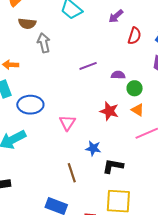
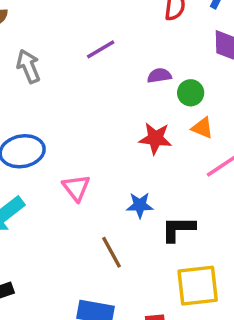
gray arrow: (44, 43) -> (28, 66), moved
purple line: (88, 66) -> (101, 49), moved
pink triangle: (67, 123) -> (76, 188), moved

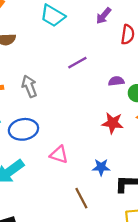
gray arrow: (28, 66) -> (29, 86), moved
pink triangle: (76, 188) -> (59, 155), turned -36

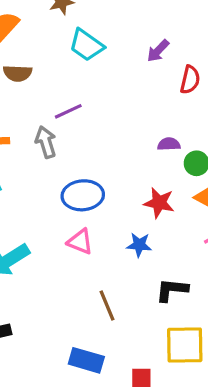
purple line: (77, 63) -> (68, 111), moved
blue ellipse: (23, 129) -> (83, 195), moved
blue star: (101, 167) -> (139, 245), moved

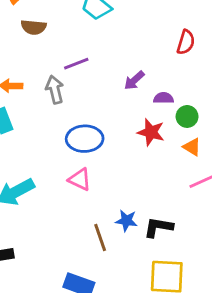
purple arrow: (158, 51) -> (134, 80), moved
red star: (159, 203) -> (151, 132), moved
blue star: (139, 245) -> (126, 221), moved

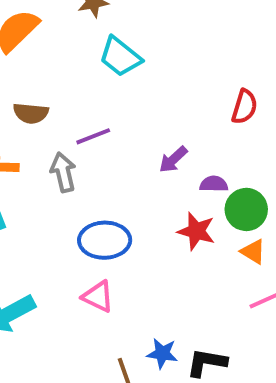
brown semicircle: (34, 27) -> (31, 113), moved
green circle: (187, 116) -> (246, 209), size x1.4

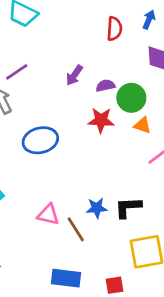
pink triangle: (98, 297) -> (48, 215), moved

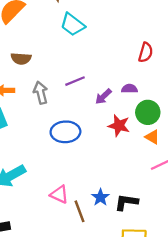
purple line: (17, 72) -> (75, 81), moved
purple arrow: (74, 75) -> (103, 97), moved
purple semicircle: (105, 86) -> (129, 89), moved
blue star: (97, 208) -> (100, 197), turned 30

